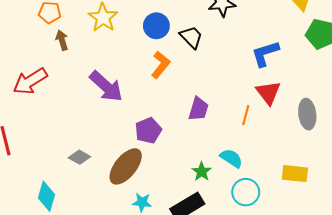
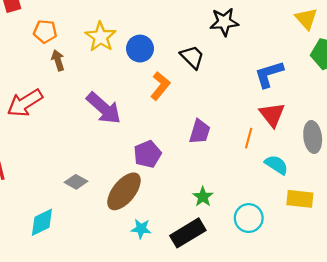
blue circle: (156, 26) -> (140, 49), moved
cyan semicircle: (231, 158) -> (276, 165), moved
cyan diamond: (47, 196) -> (42, 222), turned 48

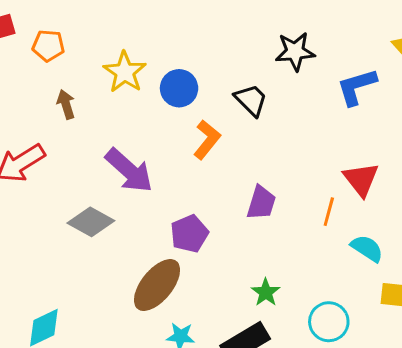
orange pentagon: (45, 31) -> (48, 46), moved
blue L-shape: (269, 74) -> (357, 87), moved
gray diamond: (76, 182) -> (91, 222), moved, size x1.4

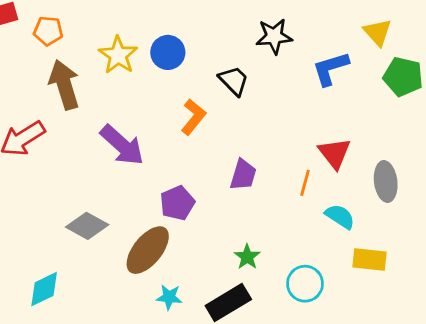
blue circle: (179, 88) -> (168, 52), moved
brown arrow: (66, 104) -> (64, 85), size x1.8
gray diamond: (91, 222) -> (87, 226), moved

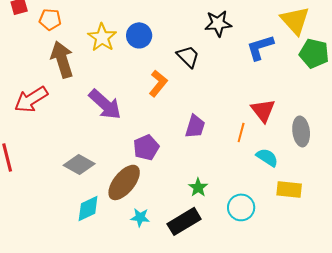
yellow triangle: (378, 32) -> (295, 20), size x1.4
cyan diamond: (44, 289) -> (88, 208), moved

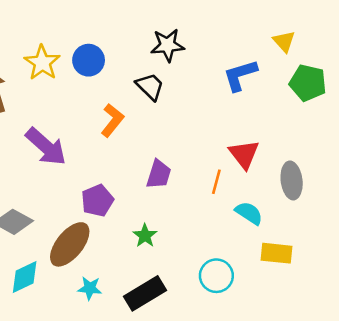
yellow triangle: (295, 20) -> (284, 41), size x0.6
black star: (218, 23) -> (167, 45), moved
green star: (198, 187) -> (145, 236), moved

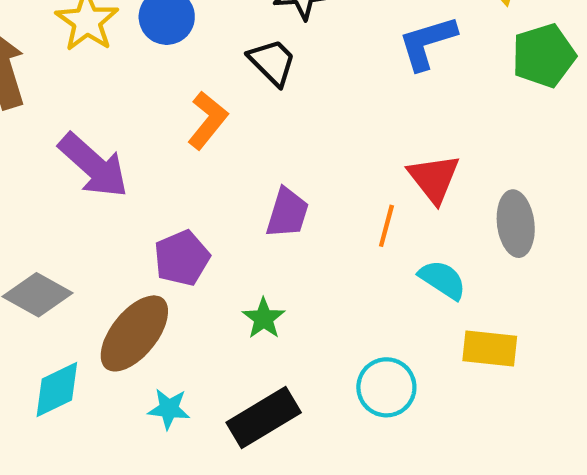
green pentagon: (308, 83) -> (544, 56), turned -30

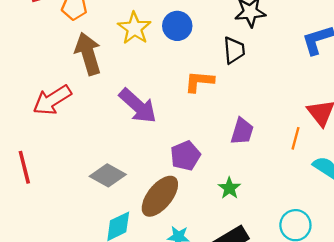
black trapezoid: (272, 62) -> (234, 50), turned 40
orange L-shape: (208, 120) -> (199, 82), turned -124

